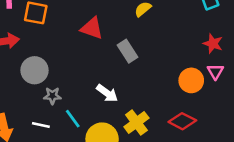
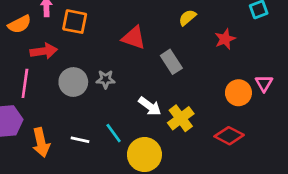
red star: (213, 43) -> (225, 39), moved, turned 30
gray star: (52, 96) -> (106, 79), moved
yellow cross: (136, 122) -> (181, 118), moved

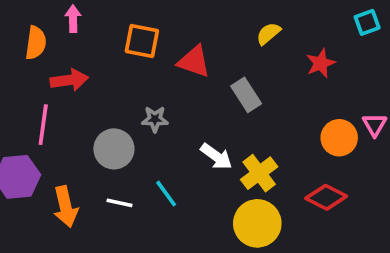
orange square: (75, 22) -> (142, 41), moved
orange semicircle: (20, 24) -> (36, 43), turned -55
gray circle: (73, 82) -> (114, 149), moved
yellow circle: (144, 155) -> (257, 223), moved

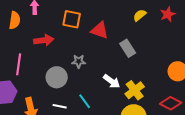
red star: (321, 63) -> (168, 14), moved
red arrow: (69, 80) -> (44, 40), moved

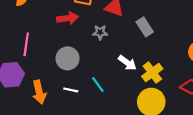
red arrow: (44, 40) -> (68, 18), moved
gray star: (79, 61) -> (100, 32), moved

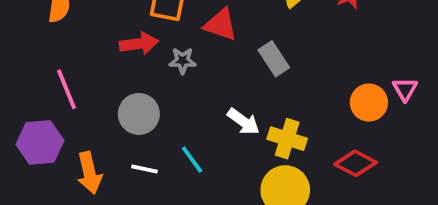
gray star: (100, 32) -> (183, 61), moved
pink line: (26, 44) -> (67, 89), turned -30
yellow cross: (152, 73) -> (287, 139), turned -36

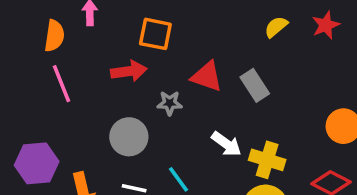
red triangle: (221, 25) -> (207, 76), moved
gray star: (183, 61) -> (170, 103), moved
pink line: (67, 89) -> (61, 84), moved

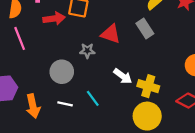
red arrow: (129, 71) -> (54, 19), moved
gray rectangle: (255, 85) -> (145, 28), moved

